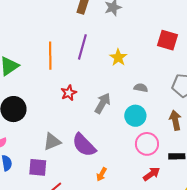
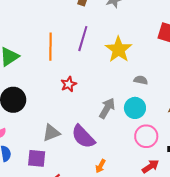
yellow star: (118, 57) -> (119, 49), size x1.5
gray arrow: (103, 103) -> (107, 108), moved

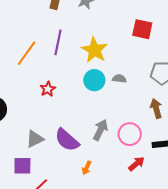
orange line: (51, 47) -> (27, 53), turned 40
gray arrow: (107, 108) -> (100, 130), moved
cyan circle: (135, 108) -> (94, 80), moved

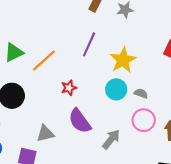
orange line: (27, 53) -> (44, 60), moved
pink circle: (130, 134) -> (144, 120), moved
purple semicircle: (67, 140) -> (80, 121), moved

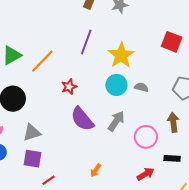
pink circle: (144, 120) -> (146, 137), moved
gray triangle: (45, 134) -> (32, 132), moved
gray arrow: (111, 139) -> (116, 121), moved

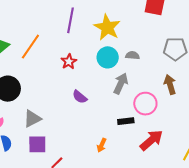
red star: (69, 87) -> (69, 62), moved
purple semicircle: (82, 119) -> (80, 97), size x0.6
gray arrow: (116, 121) -> (121, 83), moved
black rectangle: (172, 158) -> (126, 121), moved
red arrow: (146, 174) -> (151, 140), size x1.4

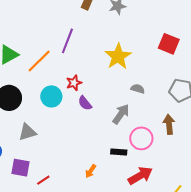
purple line: (71, 20) -> (67, 41), moved
cyan circle: (108, 57) -> (51, 96), moved
purple semicircle: (80, 97) -> (85, 103), moved
purple square: (37, 144) -> (21, 168), moved

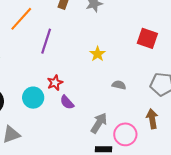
yellow star: (118, 56) -> (98, 54), size x0.6
orange line: (39, 61) -> (21, 19), moved
gray arrow: (121, 114) -> (99, 123), moved

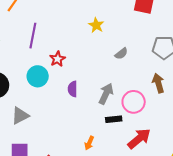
purple line: (46, 41) -> (33, 36), moved
gray semicircle: (119, 85) -> (121, 54), turned 136
purple semicircle: (67, 102) -> (73, 89), moved, turned 49

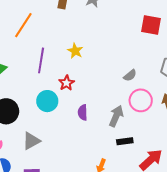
yellow star: (96, 25) -> (75, 51), moved
pink circle: (134, 102) -> (141, 100), moved

